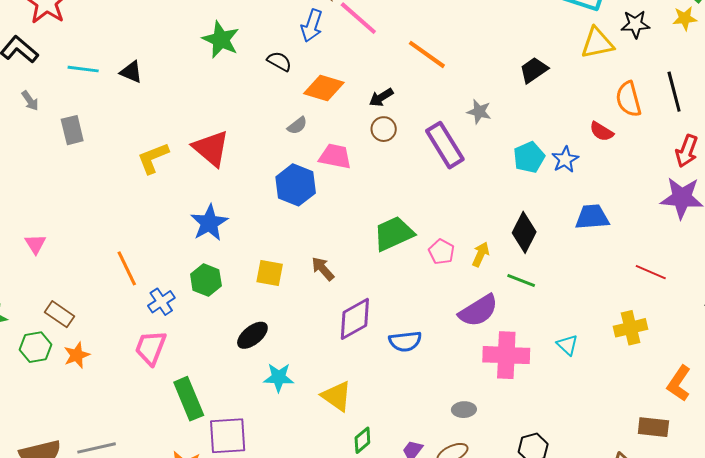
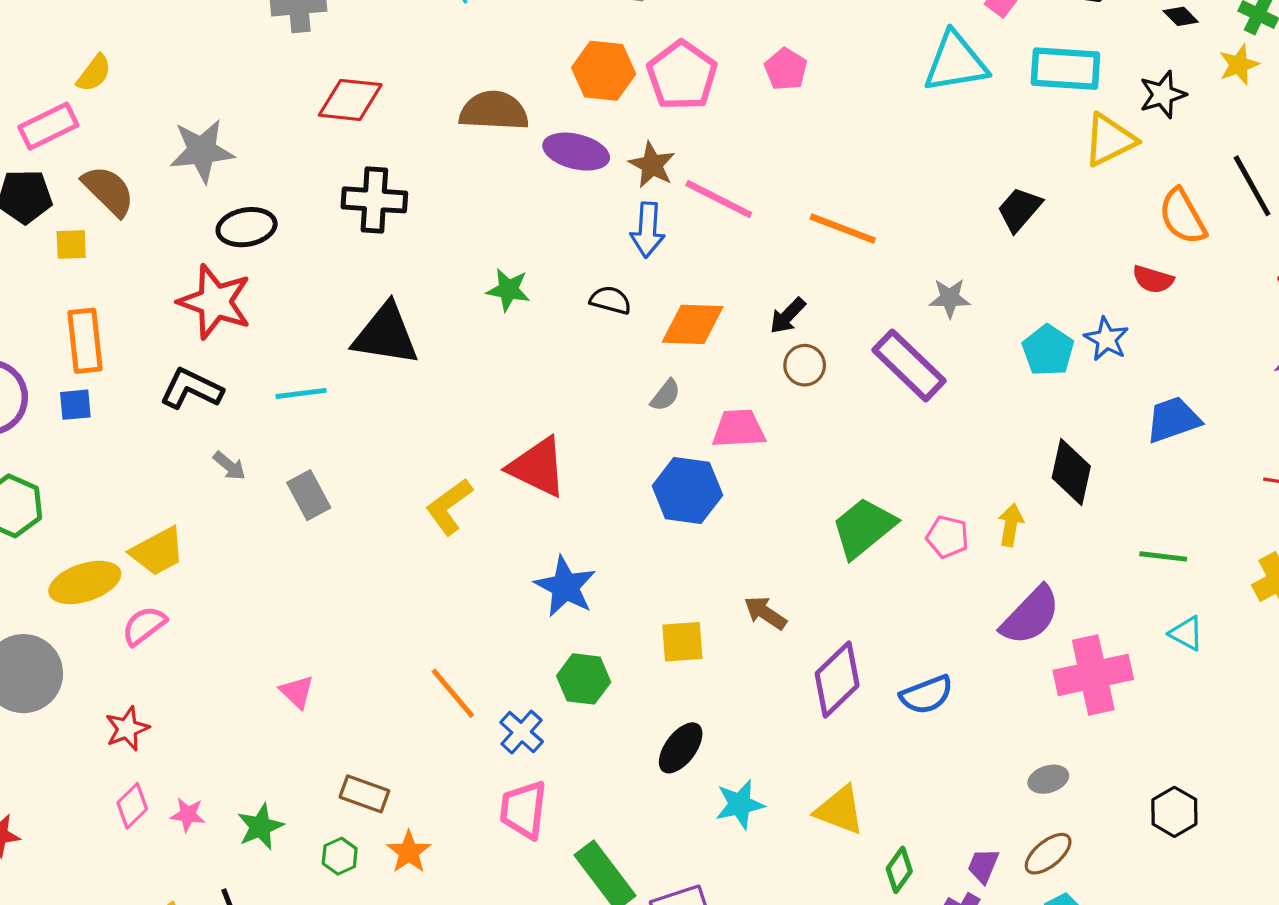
green star: (221, 40) -> (508, 290), size x0.7
black triangle: (131, 72) -> (386, 335), moved, size x1.8
green line: (521, 280) -> (1163, 556), moved
green hexagon: (35, 347) -> (340, 856), size x0.7

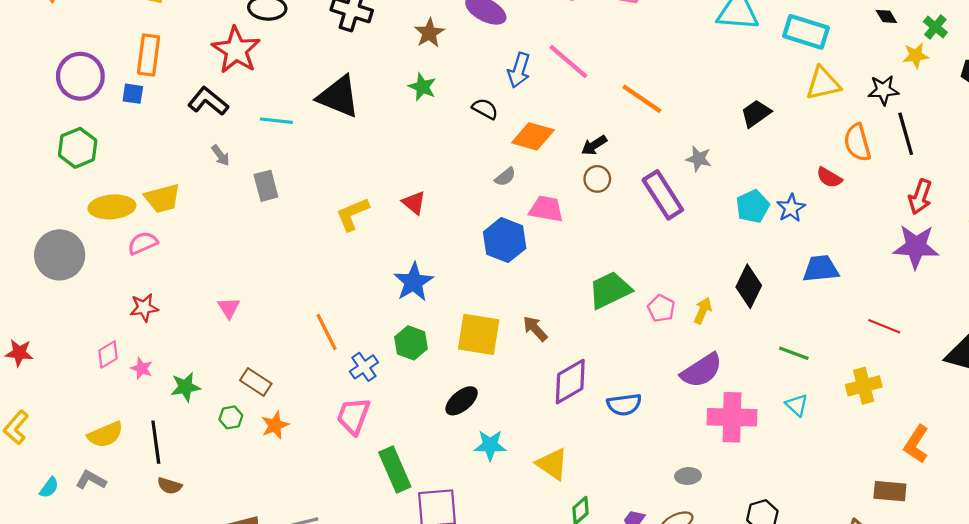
black star: (1163, 94) -> (883, 90), moved
brown star: (652, 165) -> (429, 33), moved
red triangle: (538, 467) -> (414, 203), size x0.6
yellow square: (682, 642) -> (479, 334), size x1.5
red star: (127, 729) -> (144, 308), moved

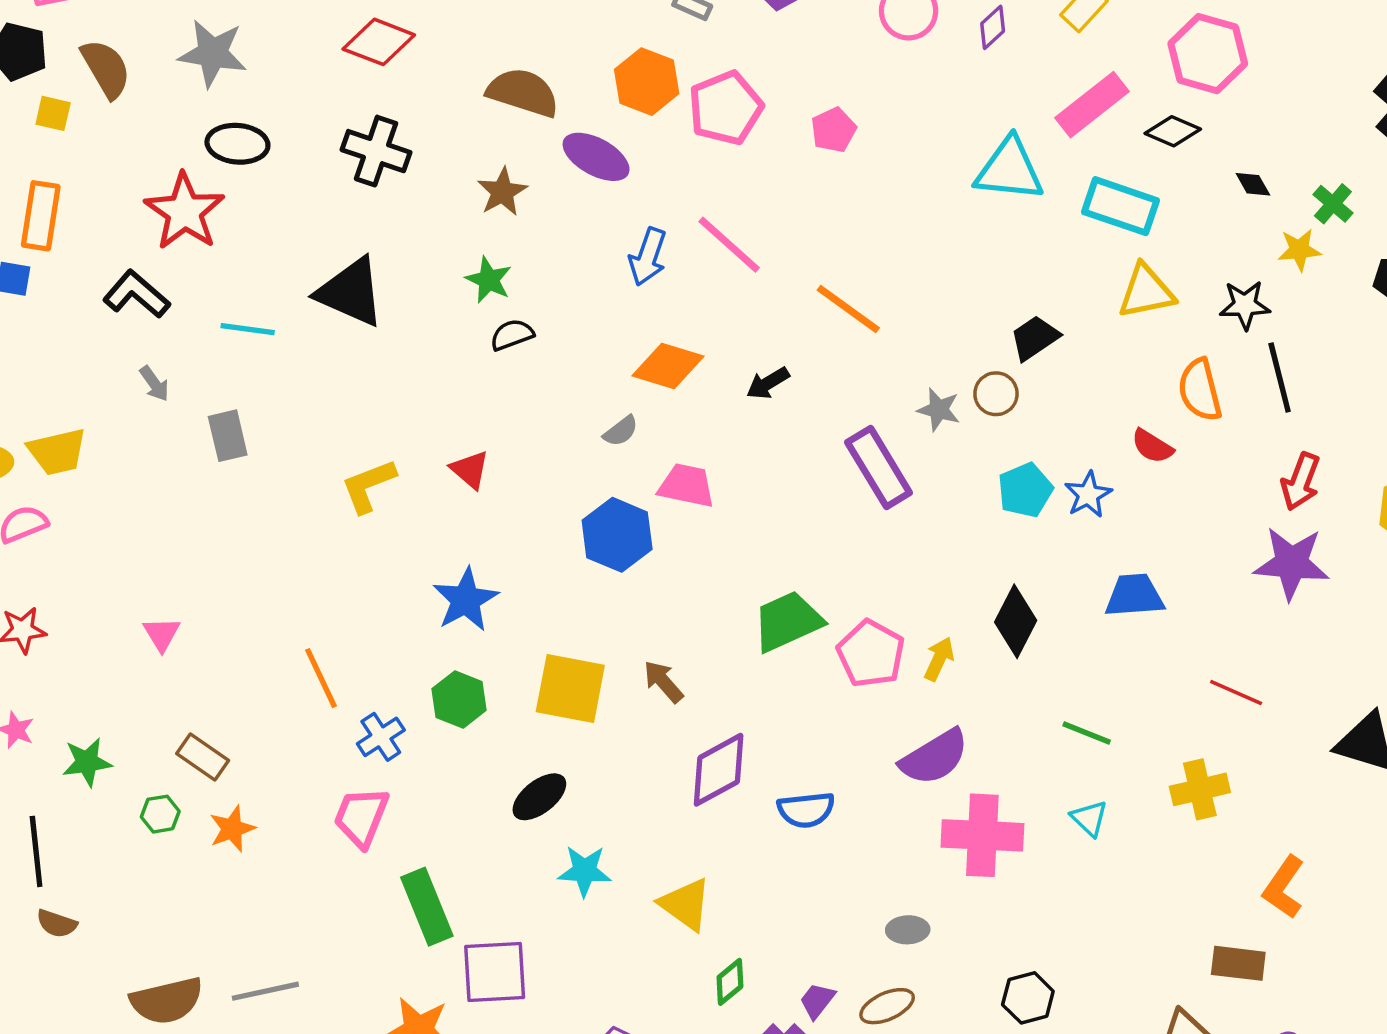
black semicircle: (485, 109) -> (512, 335), moved, turned -50
brown circle: (597, 179) -> (996, 394), moved
pink pentagon: (661, 308) -> (871, 654), size x1.5

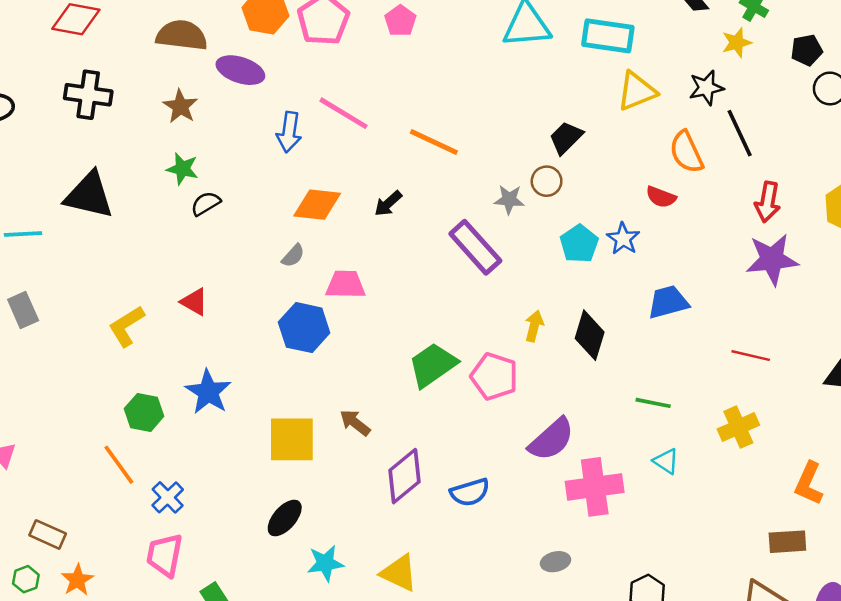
yellow arrow: (939, 659) -> (534, 326), moved
green hexagon: (459, 699) -> (144, 412), moved

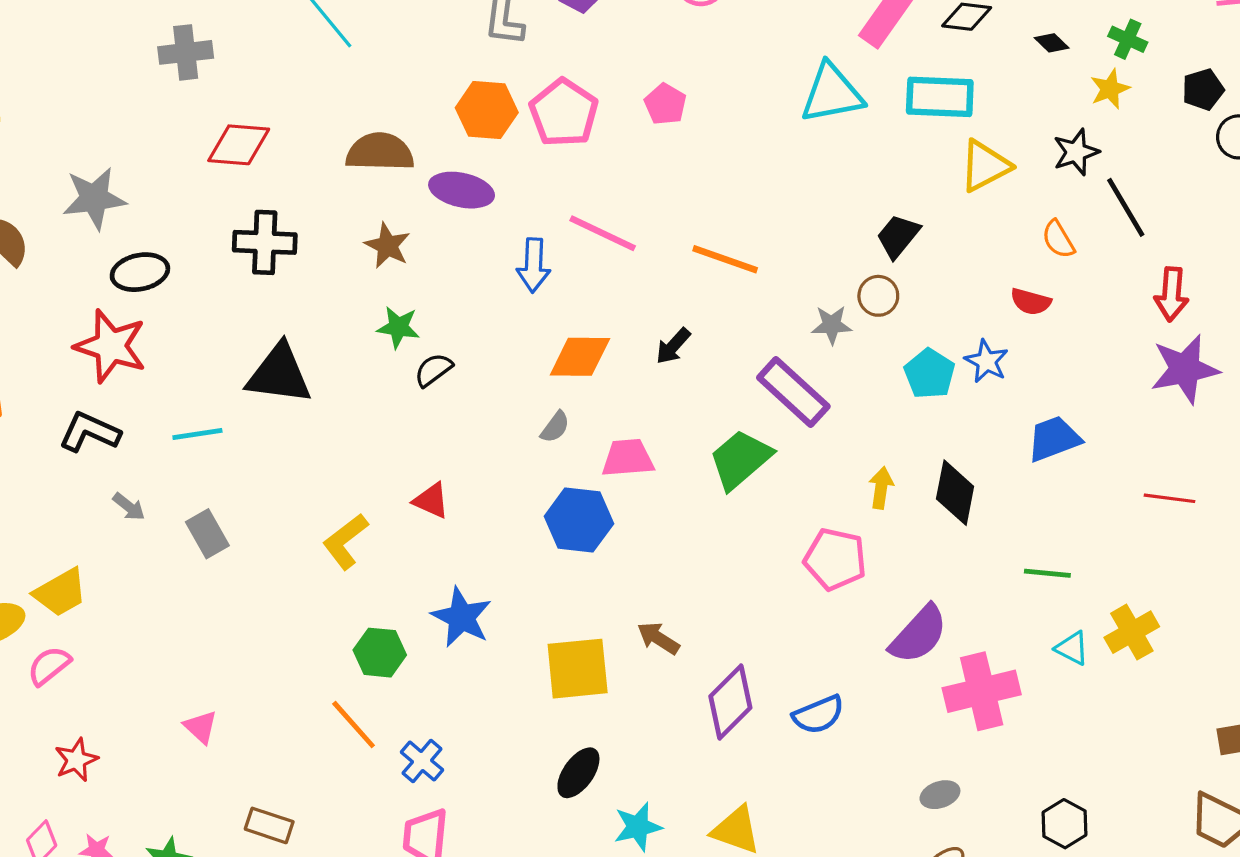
orange semicircle: (686, 152) -> (1058, 239), size x0.7
green trapezoid: (433, 365) -> (740, 459), moved
yellow cross: (738, 427) -> (1132, 632), moved

